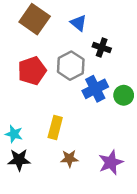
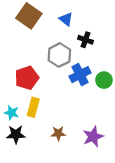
red pentagon: (32, 71) -> (27, 78), moved
yellow rectangle: (55, 128) -> (33, 107), moved

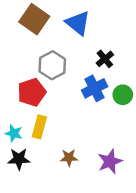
blue triangle: (66, 19) -> (78, 23), size x1.5
black cross: (85, 40) -> (105, 59), moved, turned 32
gray hexagon: (59, 55) -> (52, 65), moved

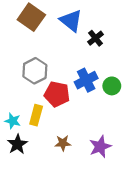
black cross: (105, 59) -> (95, 38), moved
gray hexagon: (52, 65) -> (35, 71), moved
red pentagon: (32, 92) -> (57, 94), moved, turned 30
black star: (19, 159) -> (17, 144), turned -30

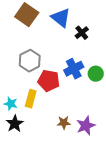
brown star: (63, 143) -> (64, 123), moved

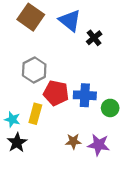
blue cross: (74, 69) -> (85, 95), moved, turned 30
green circle: (96, 74) -> (110, 108), moved
purple star: (86, 126) -> (99, 145), turned 30

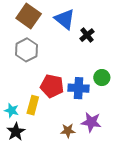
gray hexagon: (34, 70) -> (26, 50), moved
green circle: (110, 108) -> (102, 78), moved
purple star: (99, 145) -> (91, 122), moved

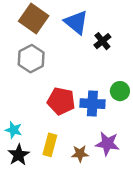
yellow rectangle: (33, 105) -> (50, 145), moved

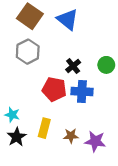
black cross: (102, 41) -> (73, 66), moved
green circle: (120, 91) -> (106, 65), moved
purple star: (107, 144) -> (95, 141), moved

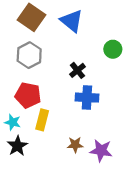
green circle: (106, 65) -> (113, 49), moved
red pentagon: (54, 89) -> (28, 95), moved
yellow rectangle: (44, 128) -> (42, 120), moved

